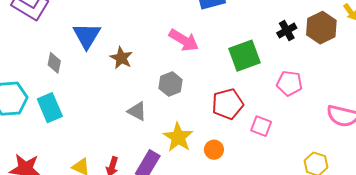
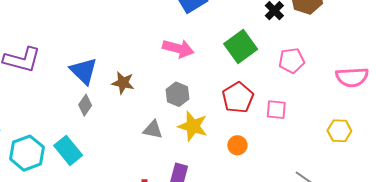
gray diamond: (54, 63) -> (85, 105), moved, turned 40
yellow star: (178, 137) -> (193, 126), moved

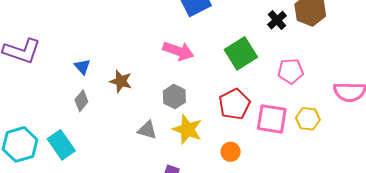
blue triangle: (84, 71) -> (82, 67), size x0.6
pink square: (276, 110) -> (272, 119), size x1.5
yellow hexagon: (339, 131) -> (308, 119), moved

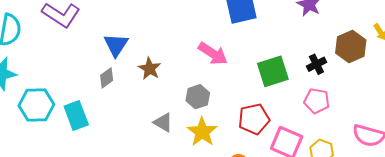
black cross: (277, 20) -> (316, 64), moved
blue triangle: (82, 67) -> (116, 45), size x1.5

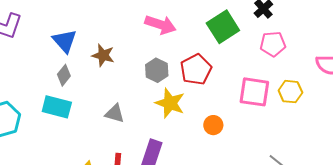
cyan rectangle: (76, 115) -> (57, 107), moved, turned -40
red pentagon: (254, 119) -> (196, 69), moved
gray triangle: (163, 122) -> (115, 113), moved

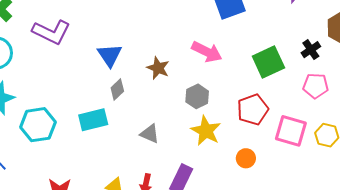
brown star: (103, 55) -> (158, 68), moved
red pentagon: (196, 69) -> (253, 109), moved
gray diamond: (64, 75) -> (117, 90), moved
cyan rectangle: (57, 107) -> (93, 120), turned -36

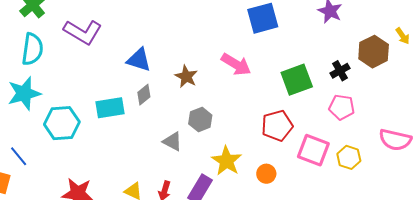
blue triangle: (110, 55) -> (139, 60), turned -44
gray hexagon: (197, 96) -> (200, 120), moved
cyan rectangle: (93, 120) -> (110, 108), moved
yellow star: (206, 131) -> (227, 161), moved

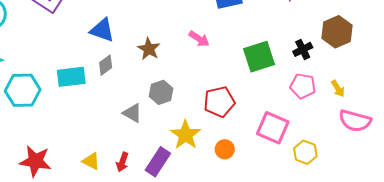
yellow arrow: (403, 36) -> (338, 89), moved
pink arrow: (236, 64) -> (199, 39), size x0.7
red pentagon: (277, 126) -> (219, 102), moved
yellow hexagon: (349, 157) -> (305, 152), moved

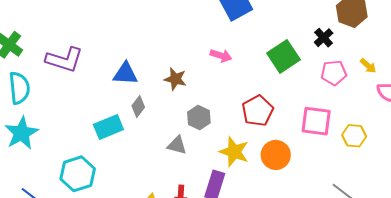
cyan hexagon: (23, 90) -> (78, 174), moved
orange circle: (225, 149) -> (276, 155), size x1.5

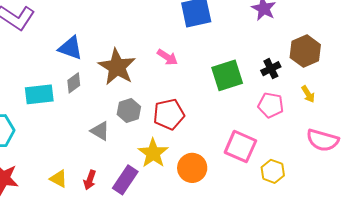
yellow arrow: (368, 66) -> (308, 94), moved
brown star: (175, 79) -> (117, 67), size x1.6
red pentagon: (258, 111) -> (169, 114), moved

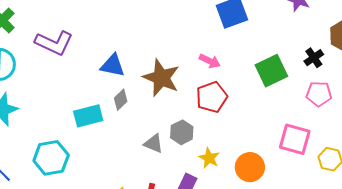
gray hexagon: (129, 111) -> (182, 132), moved
red pentagon: (169, 114) -> (212, 97), moved
yellow star: (153, 153) -> (209, 158), size x0.7

